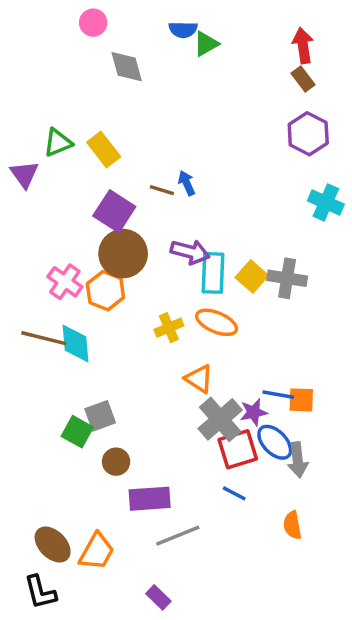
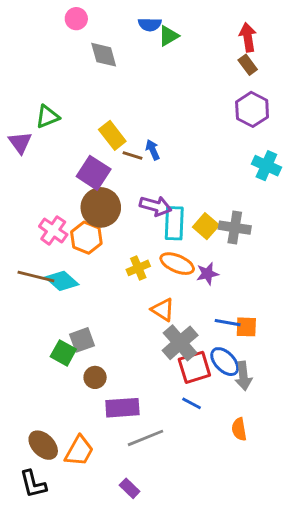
yellow rectangle: (104, 150) -> (112, 135), moved
cyan diamond: (75, 344) -> (62, 281), turned -44
purple star: (254, 412) -> (207, 274), moved

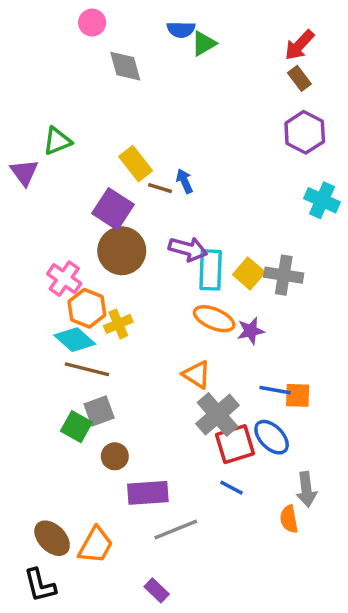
red arrow: (248, 37) -> (299, 45), turned -128
orange hexagon: (86, 238) -> (87, 308), moved
yellow cross: (138, 268) -> (118, 324), moved
brown line: (36, 277) -> (87, 369), moved
gray arrow: (243, 376) -> (306, 489), moved

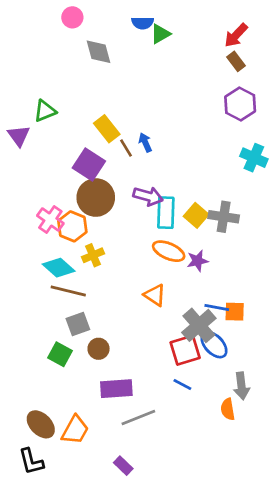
brown line: (160, 188) -> (126, 148), turned 42
orange hexagon: (87, 308) -> (72, 226), moved
gray cross: (218, 415) -> (199, 325), moved
green square: (76, 427) -> (60, 354), moved
brown circle: (115, 456) -> (98, 349), moved

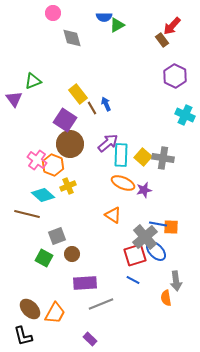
brown rectangle: (236, 61) -> (162, 40), moved
purple arrow: (148, 196) -> (108, 143), turned -55
brown line: (68, 291) -> (27, 214), moved

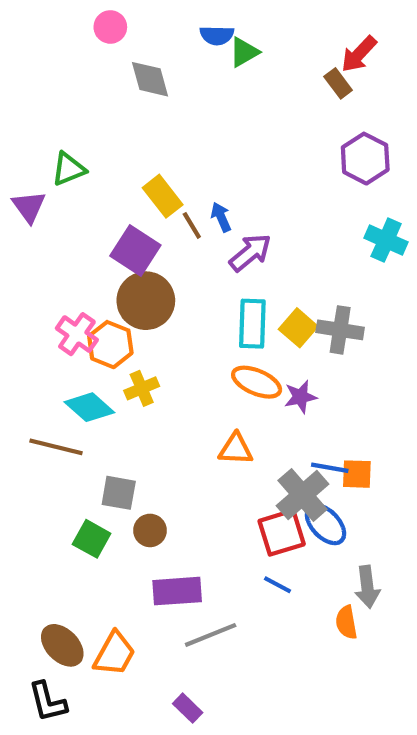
purple arrow: (108, 143) -> (250, 253), moved
orange triangle: (113, 215) -> (236, 449), turned -30
gray square: (57, 236) -> (119, 493), turned 30

